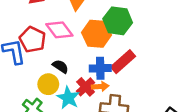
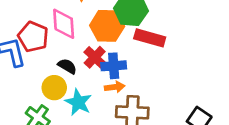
pink diamond: (59, 30) -> (64, 24), turned 36
red rectangle: (123, 62) -> (150, 38), moved, turned 60
red cross: (86, 87) -> (95, 57), moved

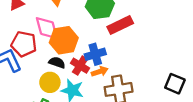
orange hexagon: (107, 26) -> (64, 40), moved
red rectangle: (150, 38) -> (120, 25), turned -30
red cross: (95, 57) -> (80, 66), moved

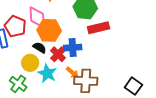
orange arrow: (100, 72) -> (72, 73), moved, turned 48

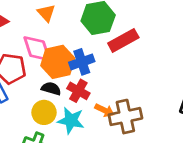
blue cross: (73, 48) -> (82, 62), moved

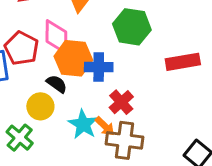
red rectangle: (123, 40) -> (183, 62), moved
red cross: (78, 91) -> (121, 102), moved
cyan star: (71, 120) -> (83, 124), moved

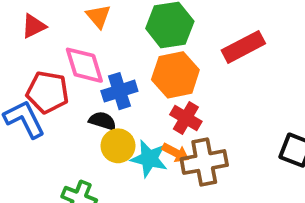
orange hexagon: (73, 58) -> (175, 75), moved
blue cross: (99, 67) -> (119, 91), moved
yellow circle: (40, 106) -> (118, 146), moved

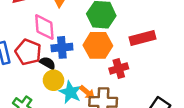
red pentagon: (48, 92) -> (28, 52), moved
red cross: (186, 118) -> (119, 68), moved, turned 30

